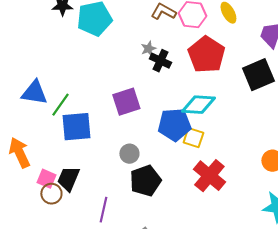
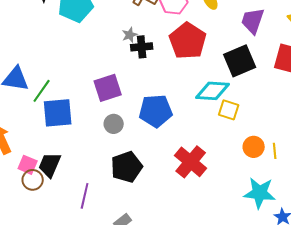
black cross: (160, 61) -> (142, 47), turned -30
cyan diamond: (198, 105) -> (213, 91), moved
yellow square: (193, 138) -> (229, 110), moved
gray circle: (129, 154) -> (114, 124), moved

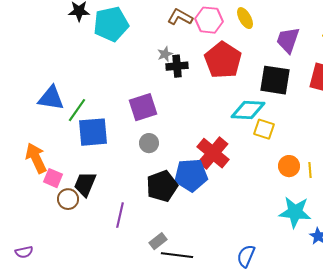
black square: (240, 61) -> (275, 80), turned 32
blue pentagon: (156, 111) -> (191, 175), moved
red cross: (191, 162) -> (213, 153), moved
pink square: (28, 165) -> (53, 178), moved

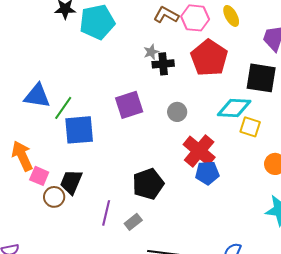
gray circle: (149, 143) -> (177, 112), moved
blue pentagon: (191, 175) -> (207, 173), moved, size x0.7
gray rectangle: (158, 241) -> (133, 222), moved

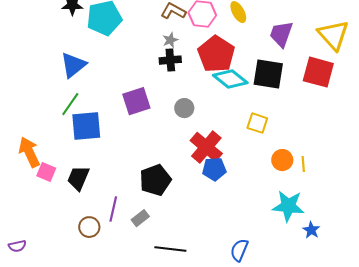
gray star: (151, 52) -> (170, 40), moved
blue triangle: (37, 96) -> (73, 65), moved, turned -48
cyan diamond: (234, 108) -> (230, 79), moved, turned 36
brown circle: (54, 197) -> (89, 227), moved

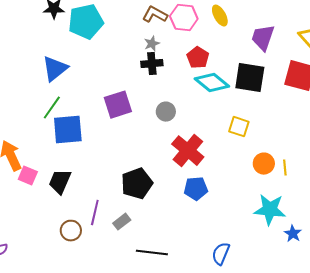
red pentagon: (216, 54) -> (198, 58), size x0.6
blue pentagon: (214, 169) -> (196, 189), moved

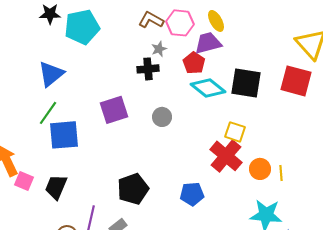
purple trapezoid: (263, 38) -> (208, 43), moved, turned 56
gray star: (152, 44) -> (159, 49), moved
red cross: (188, 151) -> (226, 156), moved

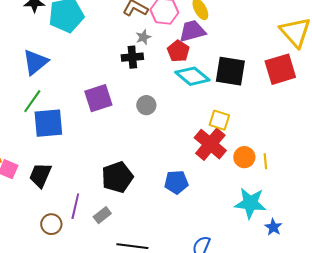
red square: (296, 81) -> (280, 69), turned -32

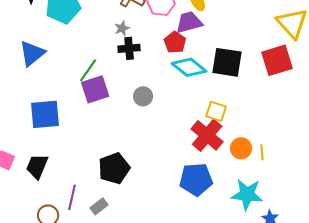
gray star: (143, 37) -> (122, 28), moved
green line: (32, 101) -> (88, 70), moved
blue pentagon: (176, 182) -> (196, 179), moved, size x1.4

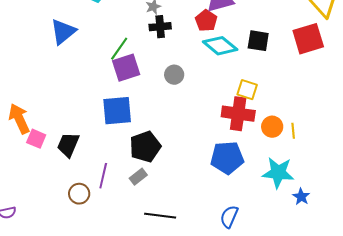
black square: (227, 62) -> (258, 41), size x0.7
blue square: (45, 114) -> (117, 111), moved
red cross: (207, 135) -> (238, 114), turned -32
gray rectangle: (99, 206) -> (138, 177), moved

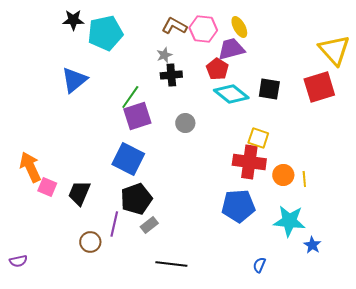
blue square: (117, 111) -> (128, 159), turned 32
black pentagon: (145, 147) -> (136, 199), moved
blue semicircle: (229, 217) -> (259, 265), moved, size x0.7

